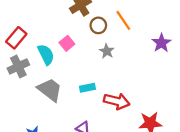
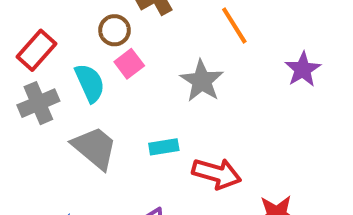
brown circle: (98, 25) -> (114, 30), moved
gray star: (107, 51) -> (202, 81), size x1.5

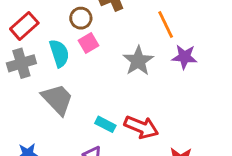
purple star: (303, 69) -> (184, 57), moved, turned 30
cyan rectangle: (164, 147) -> (105, 124), moved, turned 30

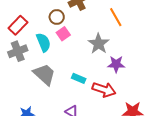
purple star: (184, 57) -> (116, 64), moved
cyan rectangle: (105, 124) -> (79, 78), moved

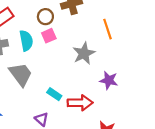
purple star: (116, 64) -> (109, 80), moved
cyan rectangle: (79, 78) -> (54, 94), moved
red arrow: (104, 90) -> (80, 103), turned -30

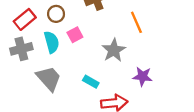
brown circle: (45, 17) -> (56, 14), moved
cyan rectangle: (54, 94) -> (91, 82), moved

